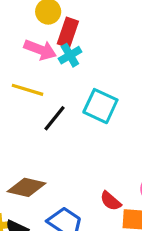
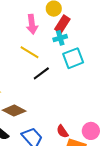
pink arrow: (40, 50) -> (32, 24), moved, turned 48
cyan square: (100, 106) -> (73, 58), moved, turned 30

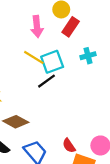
cyan cross: (60, 38) -> (88, 56), moved
cyan square: (73, 58) -> (52, 62), moved

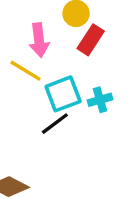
cyan cross: (88, 56) -> (100, 100), moved
yellow line: (34, 57) -> (26, 71), moved

